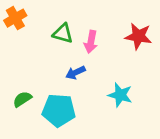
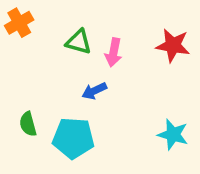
cyan star: (120, 95) -> (173, 135), moved
green semicircle: (22, 99) -> (28, 124), turned -72

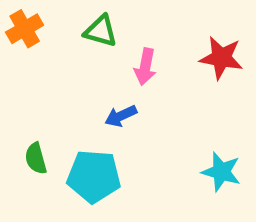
green triangle: (79, 42) -> (101, 31), moved

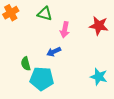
green semicircle: (36, 158) -> (26, 64), moved

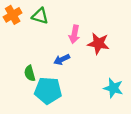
green triangle: (45, 14) -> (40, 16), moved
red star: (99, 26) -> (98, 43), moved

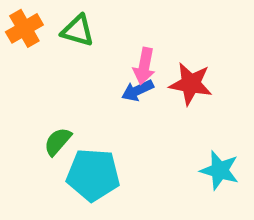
blue arrow: (62, 60) -> (138, 90), moved
green semicircle: (30, 73) -> (58, 141), turned 56

